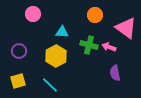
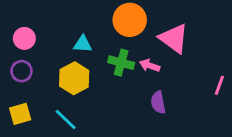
pink circle: (33, 14) -> (24, 38), moved
orange circle: (95, 15) -> (130, 20), size x1.5

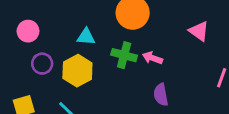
pink triangle: (174, 38) -> (199, 31), moved, size x0.7
purple circle: (21, 71) -> (42, 64), moved

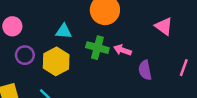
purple semicircle: (161, 95) -> (145, 70), moved

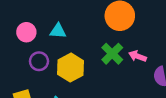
cyan triangle: (64, 31) -> (58, 31), moved
green cross: (97, 48) -> (112, 54), turned 30

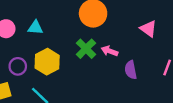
purple circle: (39, 61) -> (18, 66), moved

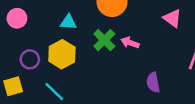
cyan triangle: (35, 28) -> (68, 22), moved
purple semicircle: (131, 70) -> (153, 82), moved

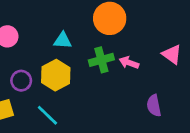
pink triangle: (172, 18) -> (172, 54), moved
green cross: (104, 40) -> (101, 60), turned 30

